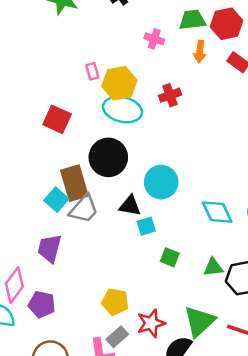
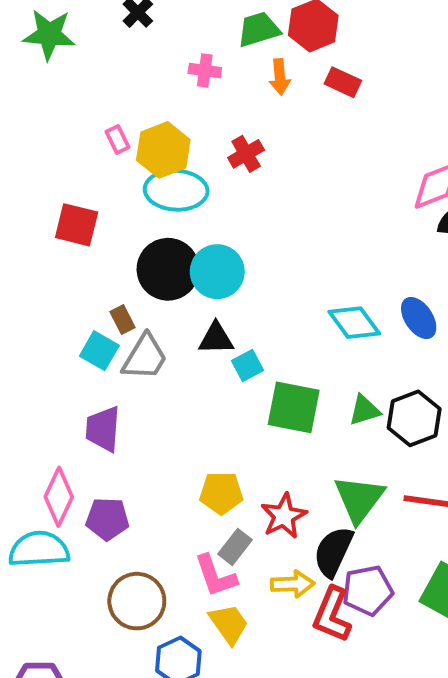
cyan circle: (161, 182) -> (217, 272), moved
brown rectangle: (74, 183) -> (123, 320), size x0.5
green square: (170, 257) -> (294, 407), size x1.8

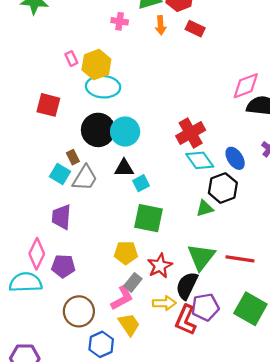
red cross: (246, 154) -> (191, 133), moved, size x1.5
green square: (294, 407) -> (148, 218), moved
black hexagon: (414, 418) -> (223, 188), moved
pink L-shape: (215, 576) -> (122, 298), turned -100

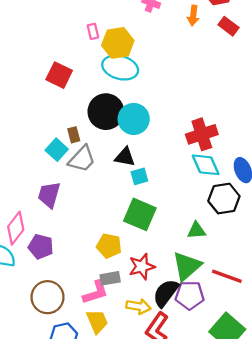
green triangle: (205, 208) -> (196, 230), moved
gray rectangle: (133, 282) -> (110, 278), turned 30
purple pentagon: (205, 307) -> (190, 295), moved

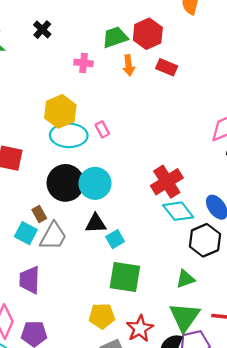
pink rectangle: (93, 31) -> (102, 129), moved

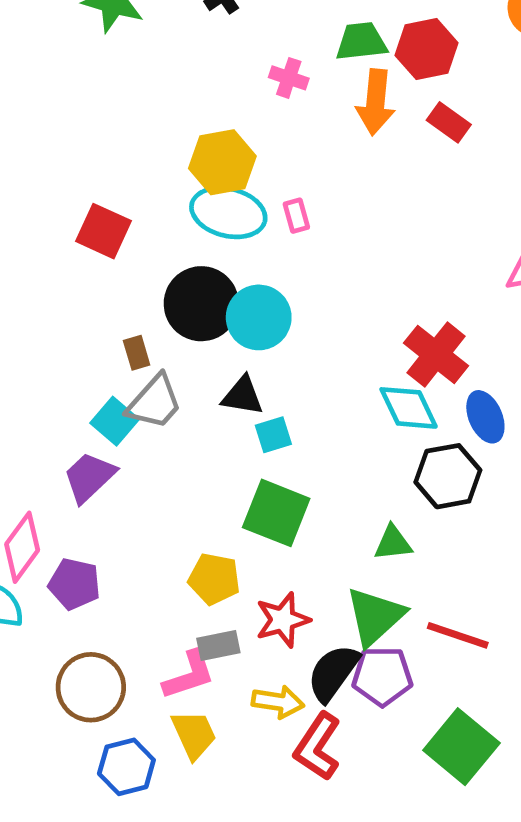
orange arrow: (129, 65) -> (376, 102), size x1.5
red cross: (167, 182) -> (436, 354), moved, turned -32
cyan square: (26, 233) -> (115, 421), moved
purple trapezoid: (30, 280) -> (89, 477), turned 32

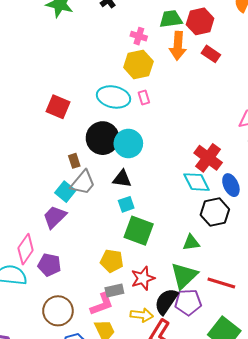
yellow hexagon: (222, 162) -> (138, 64), moved
cyan square: (273, 435) -> (126, 204), moved

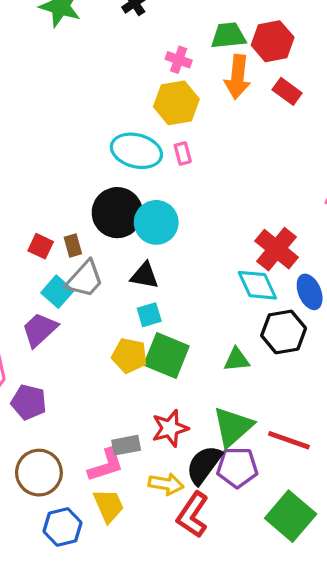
red square: (58, 107) -> (41, 246), moved, size x0.7
green triangle: (191, 243) -> (237, 360), moved
yellow pentagon: (112, 261) -> (129, 356), moved

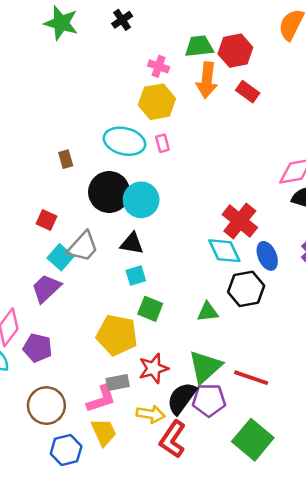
brown rectangle: (73, 245) -> (66, 159), moved
yellow pentagon: (129, 356) -> (117, 335), moved, size x1.4
green square: (166, 356) -> (150, 309), size x0.7

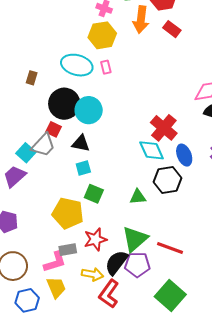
brown rectangle: (66, 159) -> (32, 78), turned 32
red square: (47, 220) -> (54, 129), moved

